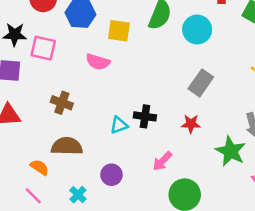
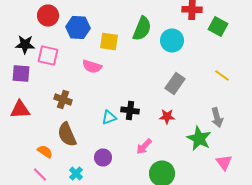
brown semicircle: (67, 146) -> (67, 134), turned -115

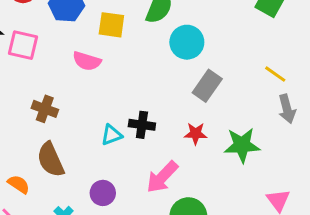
cyan circle: (172, 40) -> (187, 42), moved
gray arrow: (217, 118) -> (287, 109), moved
green star: (199, 138) -> (242, 145), moved, turned -30
pink arrow: (144, 146) -> (162, 177), size x1.4

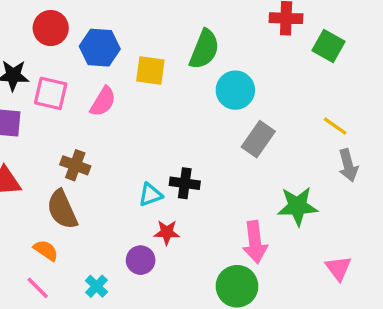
pink semicircle: (87, 61) -> (103, 102), moved, turned -76
red star: (196, 134) -> (167, 232), moved
brown semicircle: (51, 160) -> (62, 209), moved
pink arrow: (162, 177) -> (255, 242), moved, turned -51

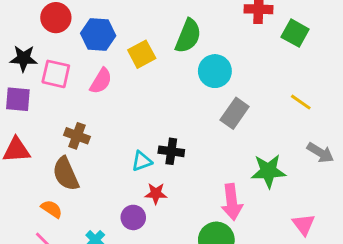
yellow square: (150, 71) -> (142, 54), turned -36
gray arrow: (348, 165) -> (320, 153), moved, turned -44

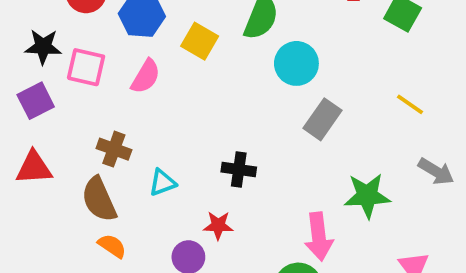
yellow square: (142, 54) -> (200, 41), turned -32
purple square: (18, 99) -> (36, 101), turned -32
cyan triangle: (142, 161) -> (162, 183), moved
orange semicircle: (52, 209) -> (112, 246), moved

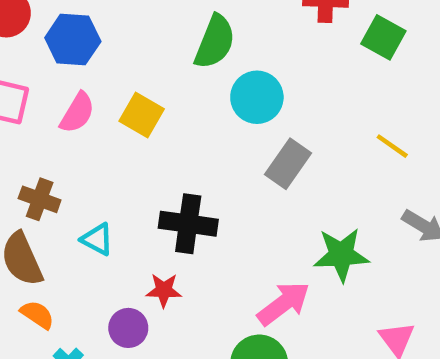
yellow square: (200, 41) -> (142, 115), moved
black cross: (239, 170) -> (188, 224), size x1.4
cyan triangle: (162, 183) -> (97, 239), turned 48
pink arrow: (319, 237) -> (284, 304), turned -120

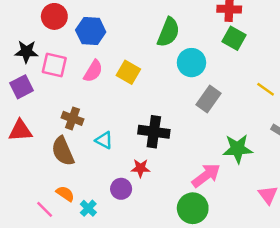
green square: (383, 37) -> (234, 38), moved
orange semicircle: (37, 315) -> (65, 194), moved

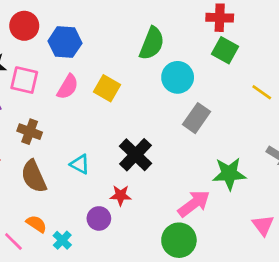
yellow line: (266, 89) -> (262, 92), moved
brown cross: (73, 118) -> (30, 132), moved
black cross: (154, 132) -> (136, 155), turned 36

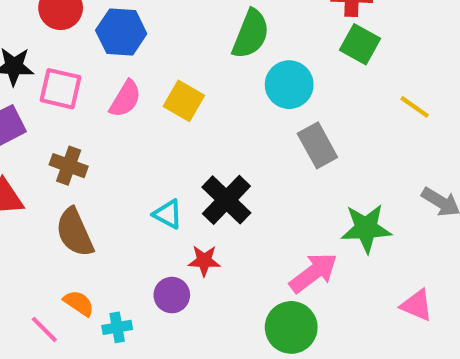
gray rectangle: (197, 118) -> (317, 145), turned -64
cyan triangle: (80, 164) -> (168, 214), moved
pink triangle: (263, 225) -> (417, 305), turned -30
cyan cross: (62, 240) -> (117, 327), turned 36

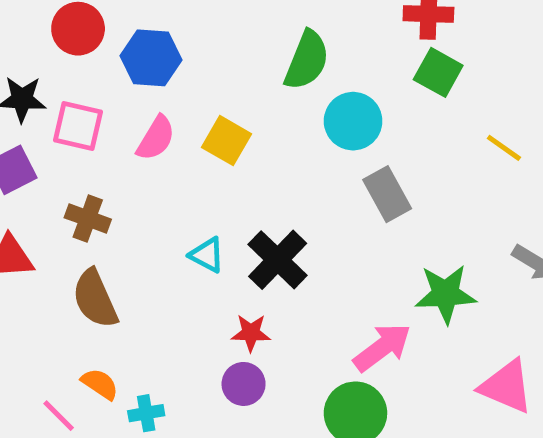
cyan triangle: (168, 214) -> (207, 255), moved
purple circle: (172, 295) -> (244, 384), moved
pink triangle: (417, 305) -> (506, 386), size x1.4

